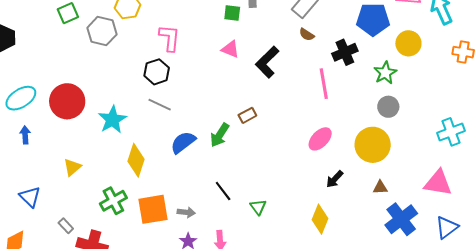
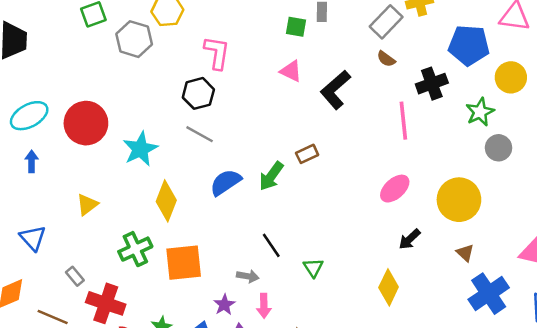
gray circle: (388, 107) -> (499, 148), moved
brown triangle: (380, 187) -> (465, 253), turned 42
gray arrow: (186, 212) -> (248, 276), moved

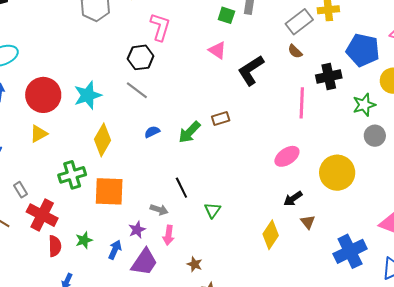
red circle: (86, 123) -> (43, 95), moved
blue semicircle: (226, 182) -> (152, 132), size x0.6
brown triangle: (465, 253) -> (308, 222), moved

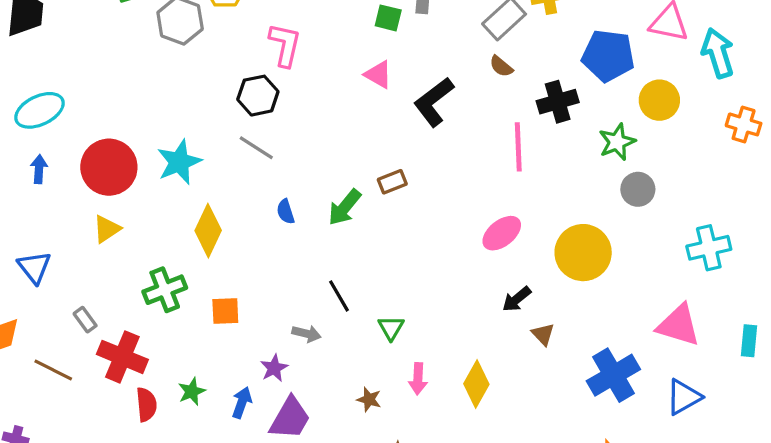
blue semicircle: (152, 132) -> (286, 212), turned -77
orange square: (109, 191) -> (225, 311), size x0.6
pink arrow: (169, 235) -> (418, 379), moved
yellow diamond: (271, 235) -> (476, 384), moved
brown star: (195, 264) -> (369, 399), moved

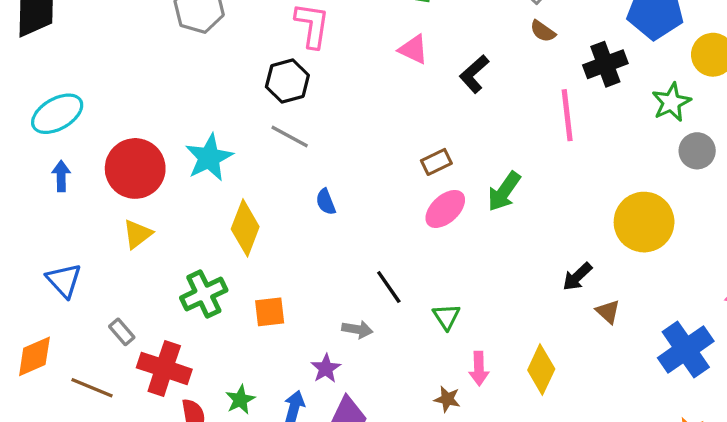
black L-shape: (434, 102) -> (474, 74), size x0.7
green arrow: (345, 207) -> (504, 192), moved
pink ellipse: (502, 233) -> (445, 209), moved
brown star: (369, 399) -> (447, 399), moved

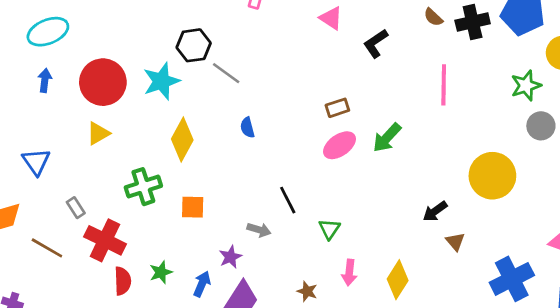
black cross: (605, 64) -> (473, 22), moved
black hexagon: (287, 81) -> (194, 45), moved
brown star: (447, 399) -> (307, 291), moved

